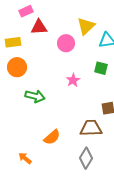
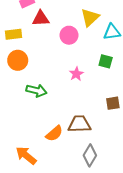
brown trapezoid: (91, 128) -> (79, 124), moved
orange arrow: (25, 158) -> (26, 155), size x1.5

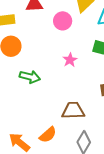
orange semicircle: (54, 133) -> (48, 135), moved

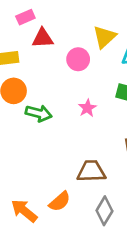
green arrow: (30, 77) -> (39, 113), moved

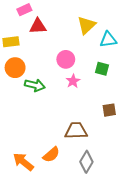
pink circle: (78, 59) -> (66, 59), moved

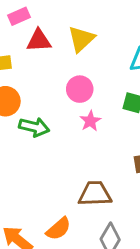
yellow triangle: (86, 25) -> (81, 39), moved

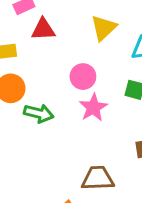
yellow triangle: (81, 39) -> (104, 28), moved
pink star: (90, 121) -> (93, 108), size x1.4

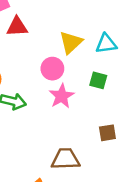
yellow triangle: (104, 28) -> (71, 42), moved

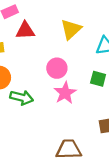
yellow triangle: (71, 42) -> (71, 29), moved

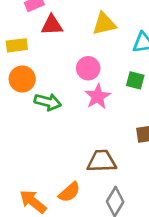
yellow triangle: (71, 29) -> (104, 24), turned 30

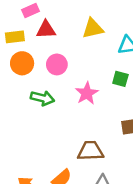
yellow rectangle: (17, 45) -> (15, 37), moved
pink circle: (88, 68) -> (57, 64), moved
orange circle: (22, 79) -> (22, 63), moved

